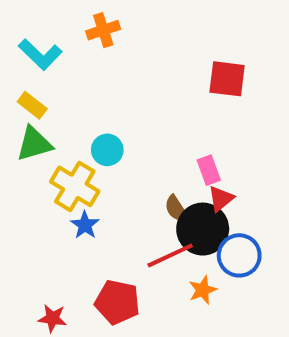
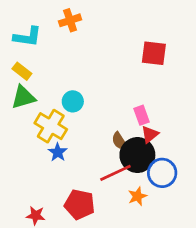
cyan L-shape: (40, 54) -> (27, 37), turned -36

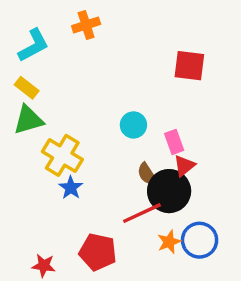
cyan L-shape: (27, 37) -> (33, 45), turned -36
cyan circle: (73, 101) -> (133, 125), moved
blue circle: (162, 173) -> (200, 240), moved

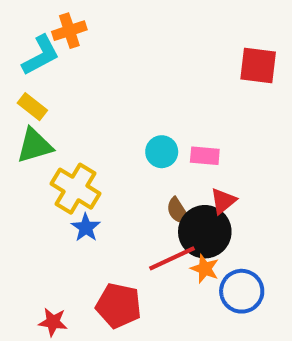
orange cross: (86, 25) -> (69, 31), moved
red square: (189, 66) -> (258, 65), moved
pink rectangle: (174, 142) -> (205, 156), moved, turned -65
orange star: (169, 242) -> (205, 269), moved, turned -30

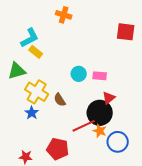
orange cross: (69, 31) -> (64, 15), moved, turned 35
cyan L-shape: (41, 55) -> (30, 38), moved
yellow rectangle: (32, 107) -> (36, 52), moved
brown semicircle: (178, 211) -> (60, 100), moved
blue star: (86, 228) -> (32, 113), moved

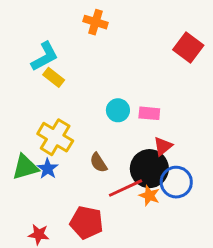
red square: (126, 32) -> (188, 47), turned 30
green triangle: (17, 71) -> (25, 167), moved
brown semicircle: (60, 100) -> (98, 163), moved
blue circle: (118, 142) -> (176, 182), moved

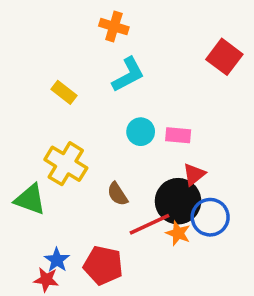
cyan L-shape: (45, 56) -> (128, 75), moved
green triangle: (25, 167) -> (30, 199), turned 36
blue star: (48, 169) -> (57, 260), moved

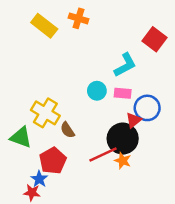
cyan L-shape: (128, 75) -> (125, 65), moved
yellow rectangle: (64, 92) -> (44, 26), moved, size x1.5
brown semicircle: (117, 194) -> (67, 130), moved
blue circle: (210, 217) -> (147, 108), moved
red pentagon: (103, 265) -> (53, 161), moved, turned 30

